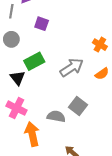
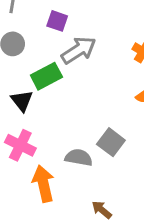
gray arrow: (72, 67) -> (79, 50), moved

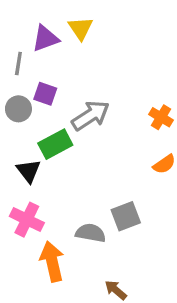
purple square: (57, 21) -> (45, 94), moved
gray square: (111, 142) -> (126, 216), turned 32

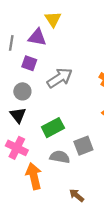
purple triangle: (45, 38) -> (37, 37), moved, turned 30
gray circle: (18, 109) -> (22, 91), moved
green rectangle: (55, 144) -> (53, 128), moved

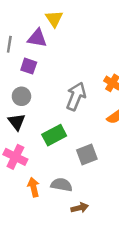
gray arrow: (60, 78) -> (76, 96), moved, turned -35
gray semicircle: (60, 157) -> (61, 185), moved
orange arrow: (34, 176) -> (34, 187), size x0.7
brown arrow: (77, 195) -> (80, 208), turned 126

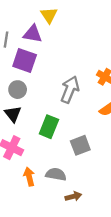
purple square: (29, 66) -> (25, 61), size x1.5
green rectangle: (54, 135) -> (49, 127), turned -40

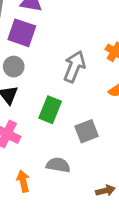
orange arrow: (29, 177) -> (23, 181), moved
brown arrow: (73, 196) -> (105, 191), moved

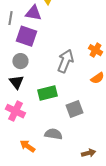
green rectangle: (50, 110) -> (47, 93), turned 54
orange arrow: (23, 181) -> (27, 146), turned -42

